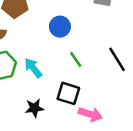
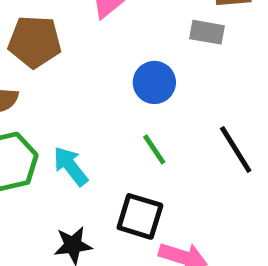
blue circle: (60, 27) -> (154, 82), moved

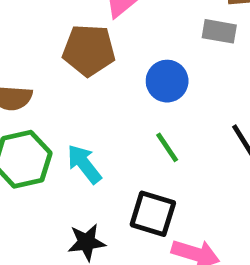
brown pentagon: (35, 42) -> (89, 50), moved

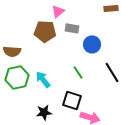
gray rectangle: (219, 31) -> (72, 28), moved
blue circle: (167, 81) -> (92, 44), moved

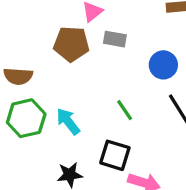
blue circle: (92, 44) -> (163, 65), moved

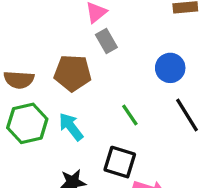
gray rectangle: (115, 39) -> (106, 41), moved, turned 50
brown pentagon: (71, 44) -> (73, 73), moved

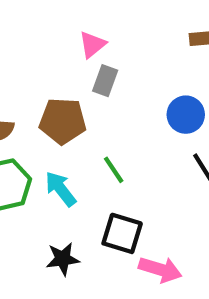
gray rectangle: (106, 41) -> (105, 81), turned 50
green line: (130, 115) -> (114, 170), moved

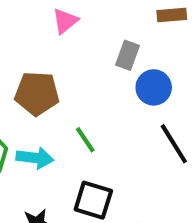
gray rectangle: (105, 81) -> (127, 55), moved
cyan arrow: (61, 189) -> (35, 158), turned 135

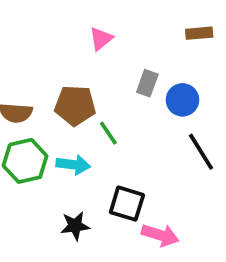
gray rectangle: (127, 55) -> (147, 83), moved
green line: (85, 140) -> (108, 133), moved

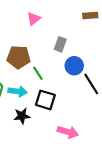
blue circle: (182, 100) -> (74, 66), moved
black square: (127, 204) -> (45, 100), moved
black star: (75, 226) -> (22, 116), moved

